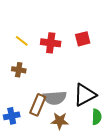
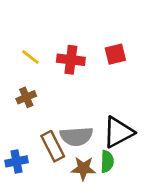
brown cross: (19, 70) -> (26, 97), turned -32
brown rectangle: (38, 105) -> (53, 146), turned -50
green semicircle: (97, 117) -> (107, 161), moved

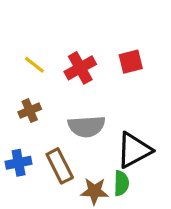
red cross: (71, 60) -> (80, 68), turned -36
gray semicircle: (76, 136) -> (87, 126), moved
blue cross: (16, 161) -> (19, 163), moved

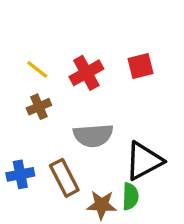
brown cross: (30, 111) -> (39, 107), moved

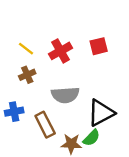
blue cross: (20, 174) -> (14, 112), moved
green semicircle: (130, 196) -> (91, 138), turned 42

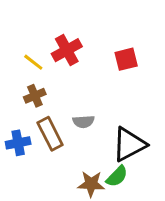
red cross: (61, 51) -> (67, 50), moved
gray semicircle: (65, 95) -> (84, 122), size x0.6
brown rectangle: (45, 125) -> (50, 134), moved

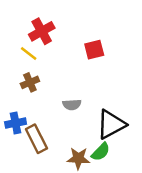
red cross: (67, 50) -> (42, 31), moved
red square: (126, 59) -> (94, 50), moved
brown rectangle: (50, 134) -> (36, 139), moved

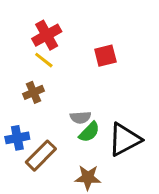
yellow line: (29, 54) -> (44, 60), moved
brown rectangle: (36, 139) -> (41, 156), turned 72
green semicircle: (101, 152) -> (89, 132), moved

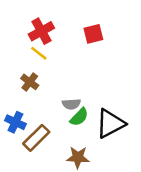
red square: (105, 56) -> (93, 34), moved
brown cross: (33, 92) -> (30, 82), turned -30
blue cross: (17, 138) -> (15, 122), turned 36

